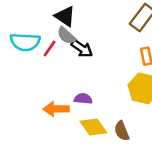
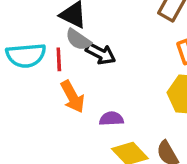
red line: (50, 48) -> (59, 59), turned -30
orange arrow: (56, 109) -> (73, 97), moved, turned -110

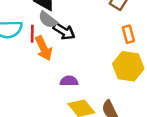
orange arrow: (73, 97) -> (44, 48), moved

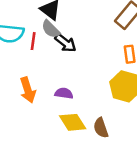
orange arrow: (44, 48) -> (28, 90), moved

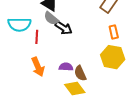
red line: (33, 41) -> (37, 37), moved
brown semicircle: (101, 128) -> (80, 73), moved

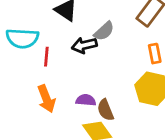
gray semicircle: (51, 18) -> (104, 31), moved, turned -84
black arrow: (64, 28) -> (84, 45), turned 132

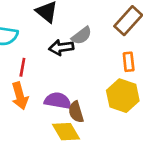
red line: (46, 57) -> (22, 67), moved
purple semicircle: (86, 100) -> (58, 101), size x1.4

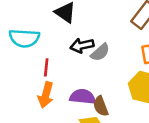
gray semicircle: (82, 36) -> (100, 52), moved
orange arrow: (20, 96) -> (46, 95), turned 35

